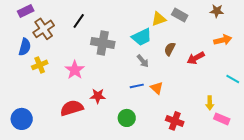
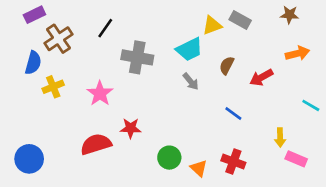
blue line: (137, 86) -> (233, 113), moved, turned 48
orange triangle: (157, 88) -> (199, 168), moved

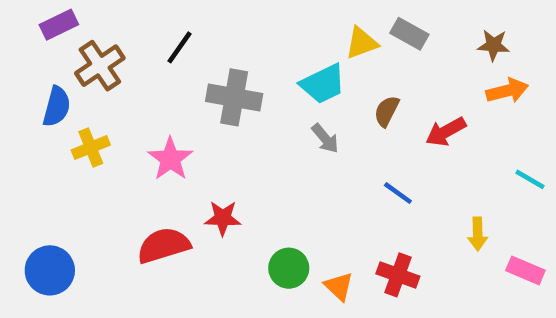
brown star: (289, 15) -> (494, 45), moved
pink rectangle: (296, 159) -> (525, 270), moved

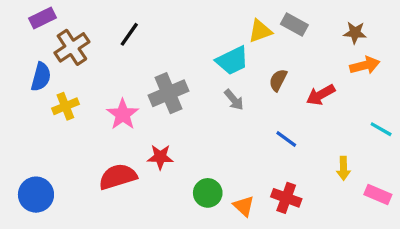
gray cross: (234, 97) -> (168, 93), moved, turned -33

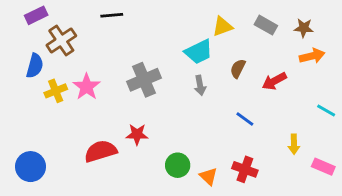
gray rectangle: (294, 24) -> (266, 25), moved
black line: (129, 34) -> (112, 15), moved, turned 50
gray arrow: (234, 100) -> (200, 85), turned 30
pink star: (123, 114) -> (87, 87), moved

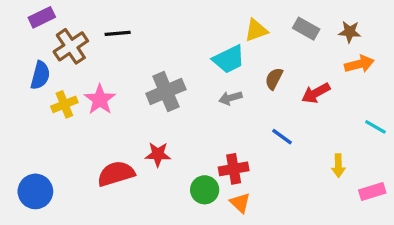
black line: (112, 15) -> (118, 33), moved
gray arrow: (200, 85) -> (230, 98), turned 84
pink rectangle: (323, 167) -> (372, 191), turned -40
red cross: (245, 169) -> (234, 169), moved, turned -30

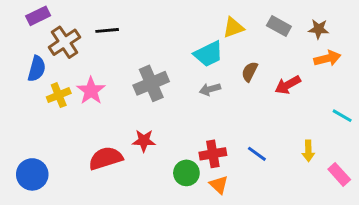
blue line: (282, 137) -> (257, 154), moved
pink rectangle: (372, 191) -> (339, 174), turned 65

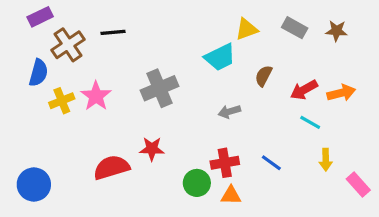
orange arrow: (327, 58) -> (341, 93), moved
gray arrow: (210, 89) -> (229, 112), moved
cyan line: (342, 116) -> (310, 122), moved
orange triangle: (219, 185) -> (231, 195), turned -42

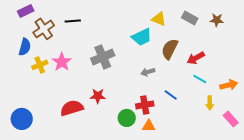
yellow triangle: (247, 29) -> (159, 19), turned 42
brown semicircle: (264, 76) -> (170, 49), size x1.5
orange arrow: (341, 93) -> (229, 85), moved
blue line: (271, 163) -> (171, 95), moved

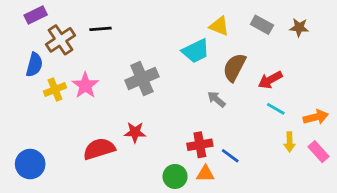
gray arrow: (148, 72) -> (216, 99), moved, turned 56
blue line: (171, 95) -> (230, 156), moved
green circle: (127, 118) -> (175, 176), moved
pink rectangle: (231, 119) -> (319, 152), moved

